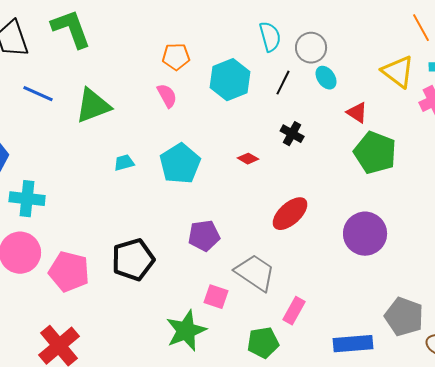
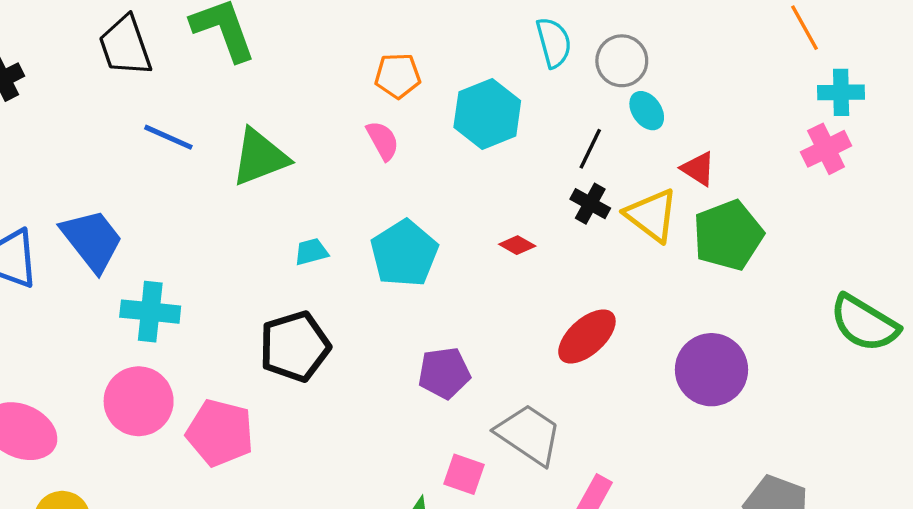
yellow triangle: (398, 72) -> (652, 215), moved
black line: (283, 83) -> (590, 149), moved
green pentagon: (375, 153) -> (728, 235), turned 30
black pentagon: (133, 260) -> (295, 346), moved

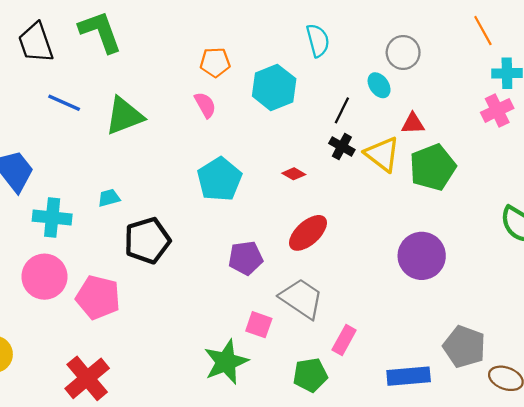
gray circle: (622, 61) -> (403, 52), moved
red triangle: (698, 169) -> (413, 124), turned -35
cyan trapezoid: (311, 252) -> (109, 198), moved
red ellipse: (587, 336) -> (308, 233), moved

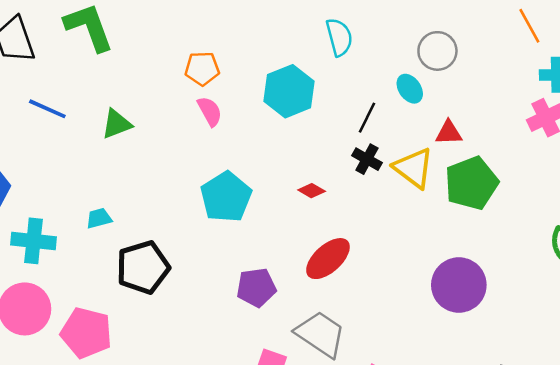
orange pentagon: (215, 62) -> (202, 69), moved
green triangle: (124, 116) -> (117, 124), size x0.7

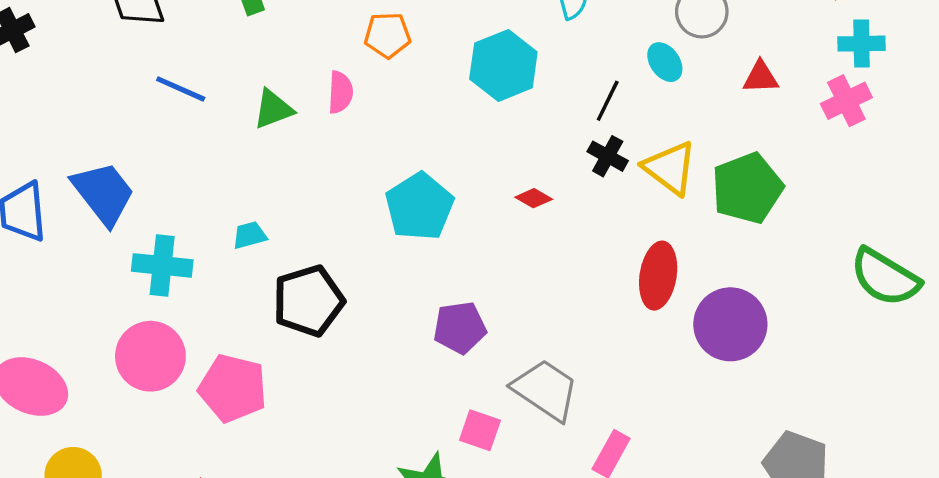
pink semicircle: (210, 111) -> (340, 92), moved, turned 32
red triangle: (449, 133) -> (761, 77), moved
red ellipse: (328, 259) -> (658, 276), moved, turned -39

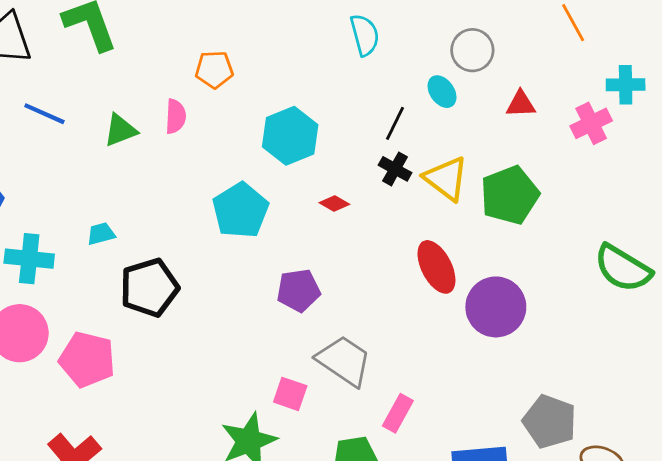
cyan cross: (862, 44) -> (626, 85), moved
cyan hexagon: (503, 65) -> (290, 136), moved
red ellipse: (658, 276) -> (436, 267), turned -36
purple pentagon: (460, 328) -> (298, 290), moved

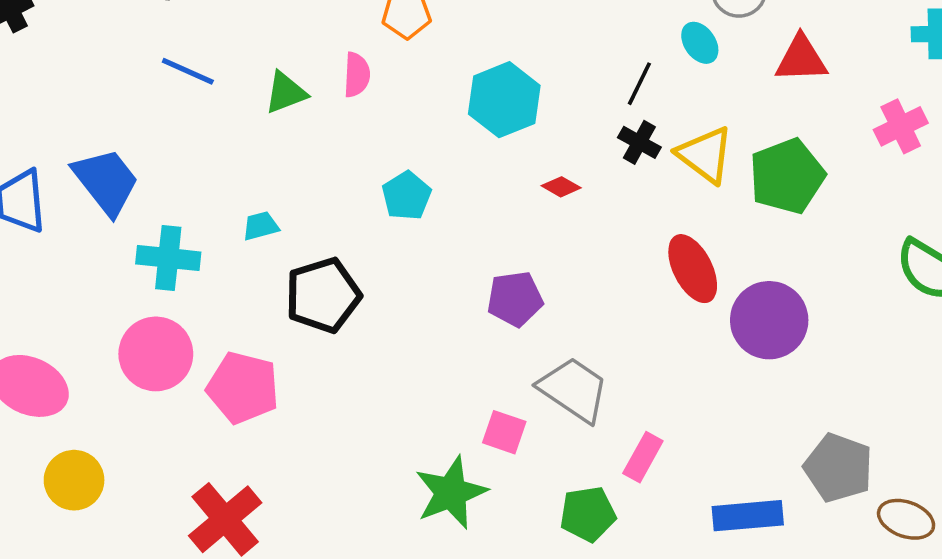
red triangle: (521, 104) -> (801, 59), size x1.4
pink cross: (591, 123) -> (901, 126), moved
cyan pentagon: (240, 210) -> (406, 196), moved, size x0.7

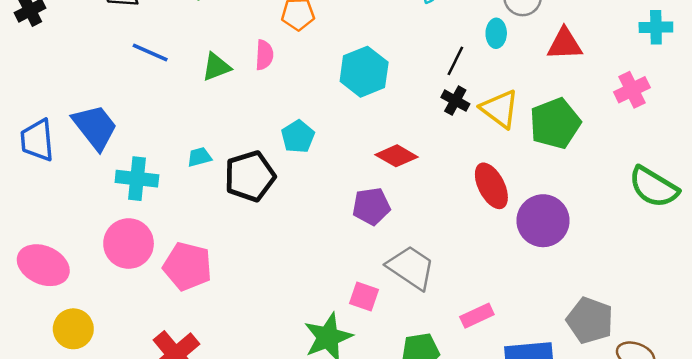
cyan ellipse: (700, 43) -> (496, 33), turned 36
red diamond: (561, 187) -> (396, 156), moved, size x1.6
black pentagon: (323, 295) -> (250, 176), moved
pink rectangle: (643, 457) -> (477, 316), moved, turned 36

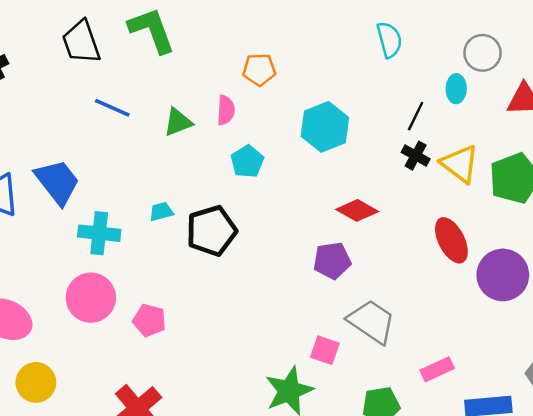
cyan pentagon: (298, 137) -> (247, 162), moved
pink pentagon: (187, 266) -> (149, 320), size x0.7

